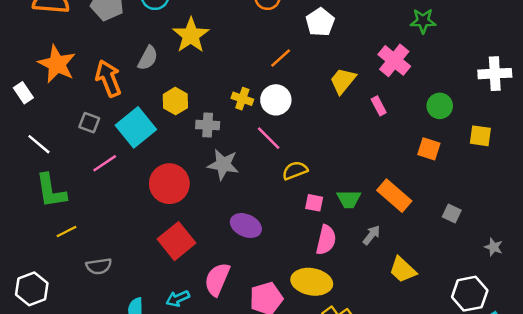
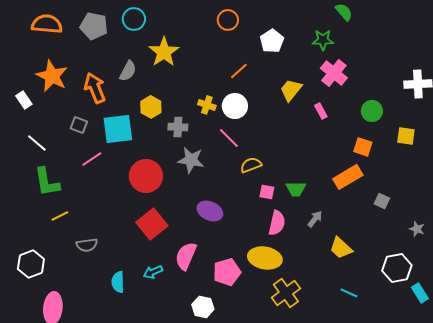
green star: (423, 21) -> (323, 40), moved
cyan square: (136, 127) -> (118, 129), turned 32
orange rectangle: (394, 196) -> (348, 177), moved, turned -72

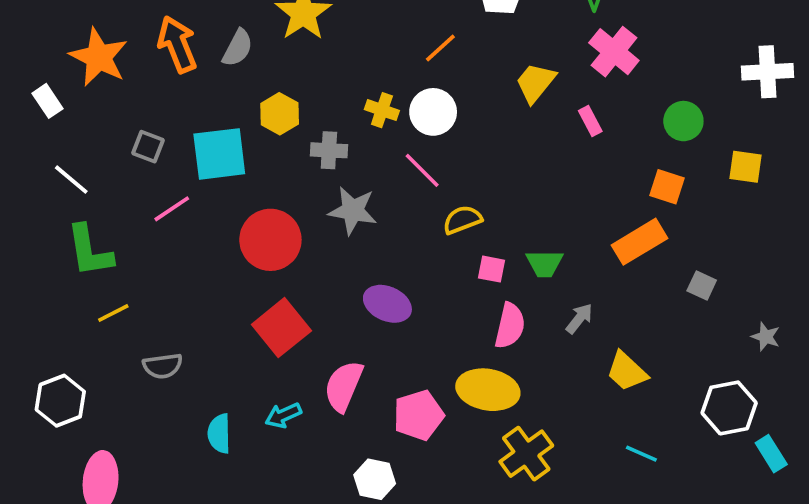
orange arrow: (95, 88) -> (177, 44), moved

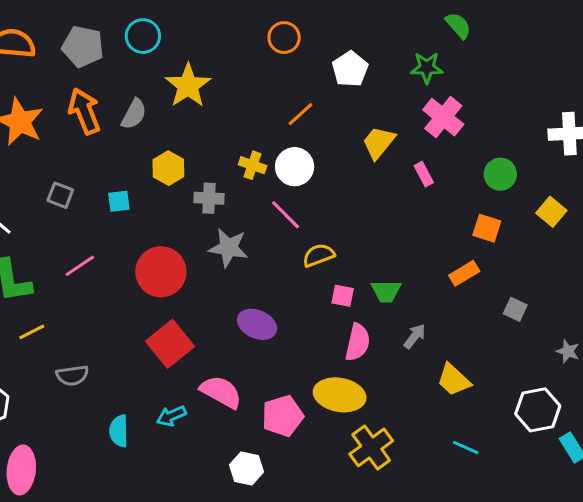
cyan square: (219, 154) -> (119, 201), size x0.5
yellow square: (746, 167) -> (551, 212), turned 32
pink line: (172, 209) -> (80, 266), moved
orange rectangle: (640, 242) -> (464, 273), size x0.7
pink semicircle: (344, 386) -> (221, 392), turned 96

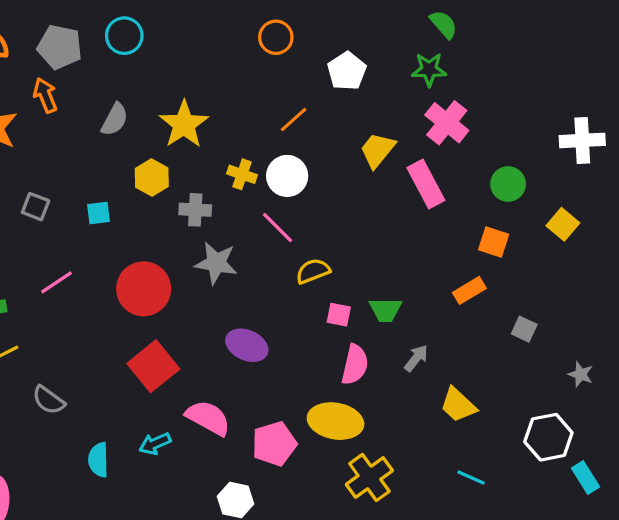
green semicircle: (458, 26) -> (444, 24), moved
yellow star: (188, 86) -> (184, 124), moved
orange arrow: (84, 111) -> (45, 95), moved, size x0.7
pink rectangle: (424, 174) -> (426, 184), size x1.8
gray semicircle: (72, 375) -> (48, 400), turned 44

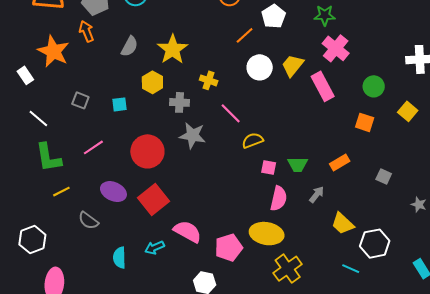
orange line: (294, 119) -> (245, 35), moved
white circle: (287, 176) -> (260, 67), moved
orange rectangle: (469, 290) -> (340, 162), moved
purple ellipse: (247, 345) -> (113, 192), moved
white hexagon: (548, 437) -> (375, 244), moved

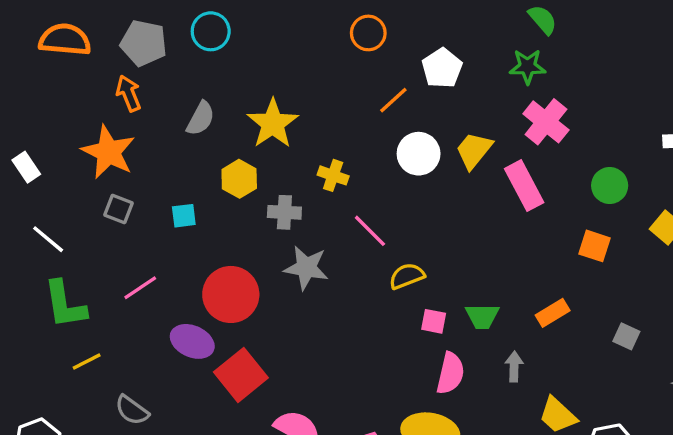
orange star: (53, 51) -> (108, 152), moved
purple ellipse: (113, 192) -> (192, 341), moved
gray arrow: (317, 195) -> (514, 367), turned -36

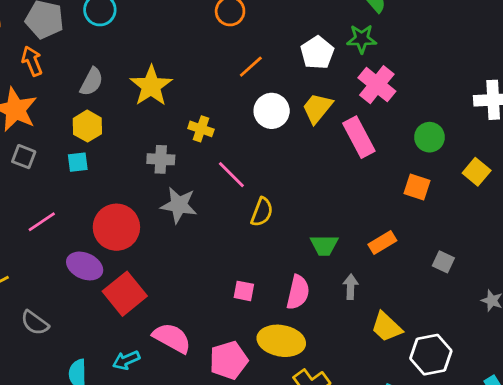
white pentagon: (442, 68) -> (317, 53), moved
yellow hexagon: (239, 179) -> (87, 126), moved
yellow semicircle: (407, 276) -> (262, 212), turned 132
pink square: (434, 321) -> (244, 291), moved

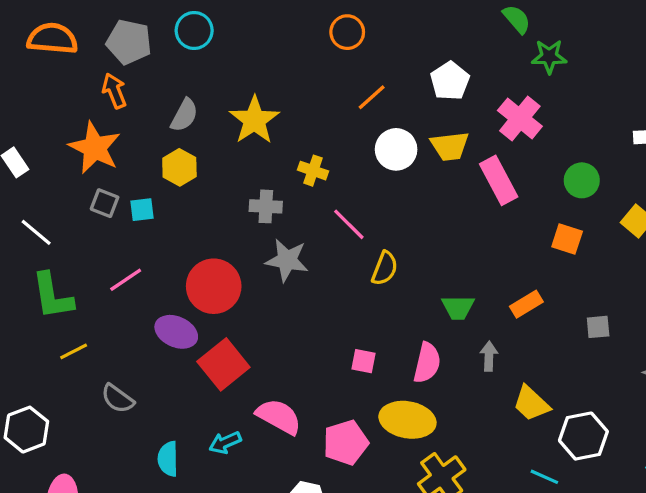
green star: (362, 39) -> (549, 57), moved
yellow trapezoid: (317, 108) -> (450, 146), turned -136
cyan square: (78, 162) -> (142, 210), moved
gray square: (443, 262) -> (598, 327), turned -30

